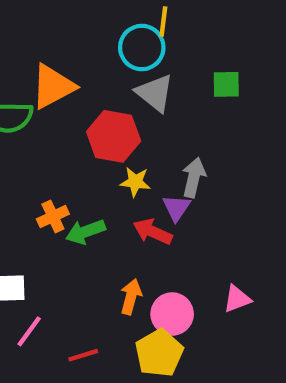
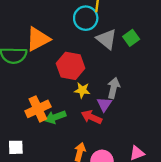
green square: (226, 84) -> (131, 38), turned -35
gray triangle: (155, 93) -> (107, 39), moved
orange cross: (53, 217) -> (38, 109), size x1.5

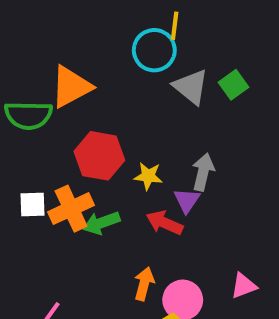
red hexagon: (71, 66) -> (99, 156), moved
white square: (16, 147) -> (32, 205), moved

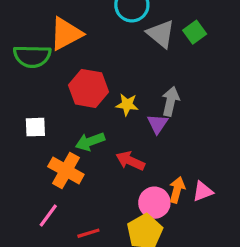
orange cross: (71, 209) -> (66, 170), moved, turned -36
red arrow: (164, 223) -> (130, 161), moved
orange arrow: (144, 284) -> (177, 190), moved

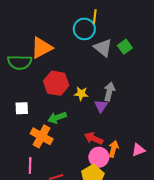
red arrow: (130, 161) -> (94, 138), moved
pink triangle: (203, 191) -> (138, 150), moved
pink line: (48, 216) -> (30, 166), turned -35

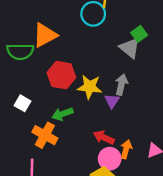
gray triangle: (103, 48) -> (130, 48), moved
yellow star: (81, 94) -> (90, 87), size x1.5
white square: (22, 108) -> (22, 103), turned 32

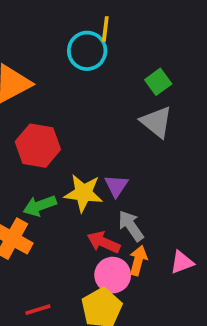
gray triangle: (130, 48) -> (156, 122), moved
gray arrow: (121, 84) -> (131, 226), moved, turned -48
yellow star: (90, 87) -> (83, 193), moved

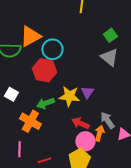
cyan circle: (87, 51) -> (52, 49), moved
gray arrow: (131, 226) -> (107, 120), moved

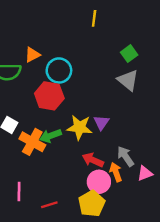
orange triangle: (30, 36) -> (32, 55), size x0.6
orange cross: (30, 121) -> (32, 142), moved
orange arrow: (99, 133) -> (116, 172), turned -35

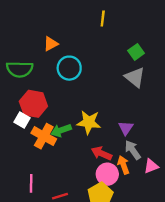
orange triangle: (32, 55) -> (51, 44), moved
red hexagon: (49, 96) -> (33, 104), moved
purple triangle: (101, 122) -> (126, 128), moved

